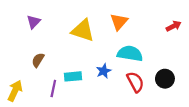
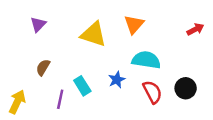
cyan rectangle: (73, 76) -> (82, 86), turned 63

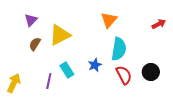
yellow triangle: (93, 34) -> (60, 35), moved, turned -45
cyan semicircle: (146, 60) -> (119, 49), turned 90
brown semicircle: (43, 67) -> (35, 44), moved

